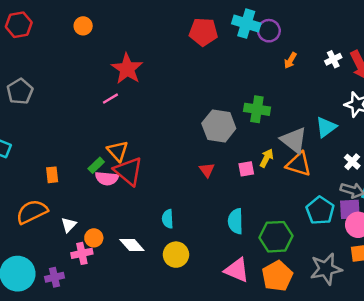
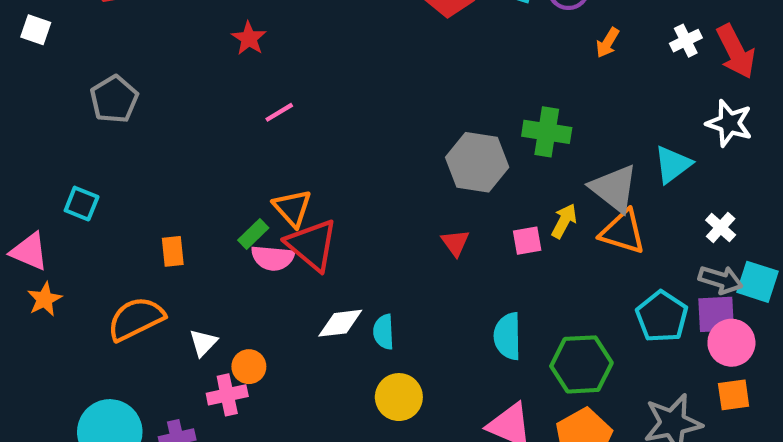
red star: (127, 69) -> (249, 38), moved, size x0.6
white diamond: (132, 245) -> (340, 323), moved, turned -55

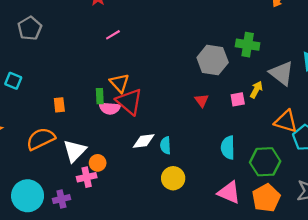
orange triangle: (623, 232) -> (286, 121), moved
green rectangle: (253, 234) -> (100, 96), turned -48
white triangle: (203, 343) -> (75, 151), size x1.6

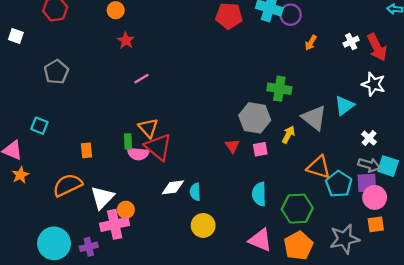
gray hexagon: (213, 60) -> (255, 118), moved
pink square: (238, 99) -> (260, 149), moved
pink cross: (87, 177) -> (115, 224), size x1.4

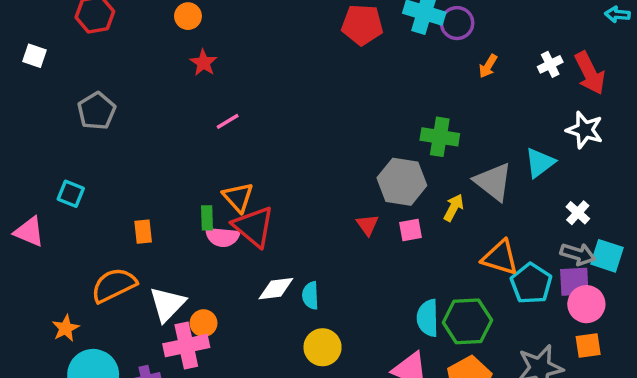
orange star: (20, 175) -> (66, 328), moved
cyan semicircle: (259, 194) -> (428, 318), moved

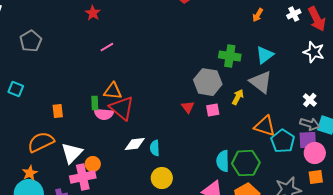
cyan triangle: (540, 163) -> (265, 55), moved
orange triangle: (238, 197) -> (113, 91), turned -42
orange star: (66, 328) -> (30, 173), moved

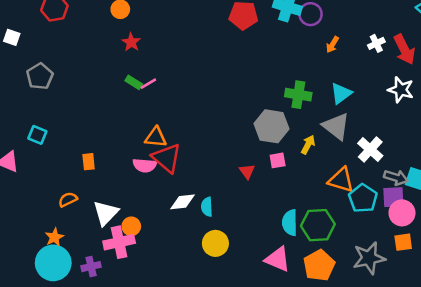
gray pentagon: (31, 41) -> (40, 76), moved
white cross: (310, 100) -> (370, 149), moved, size x1.5
green rectangle: (95, 103) -> (134, 82), moved, turned -56
red triangle: (188, 107) -> (247, 171), moved
orange semicircle: (41, 142) -> (68, 199), size x0.6

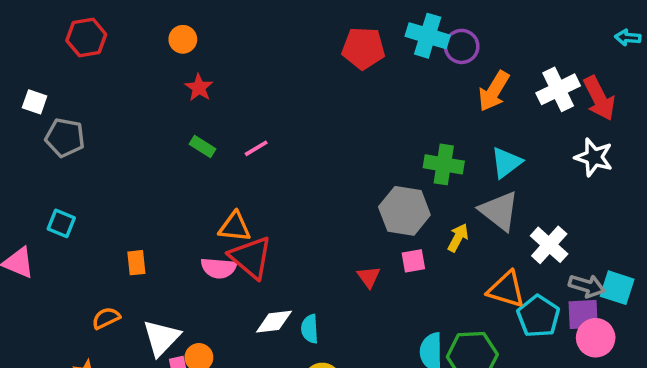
white square: (12, 37) -> (35, 102), moved
white cross: (376, 43) -> (558, 89), size x1.6
orange arrow: (332, 45) -> (494, 91), size x1.6
gray pentagon: (40, 76) -> (65, 138), turned -30
pink line: (148, 84) -> (256, 148), moved

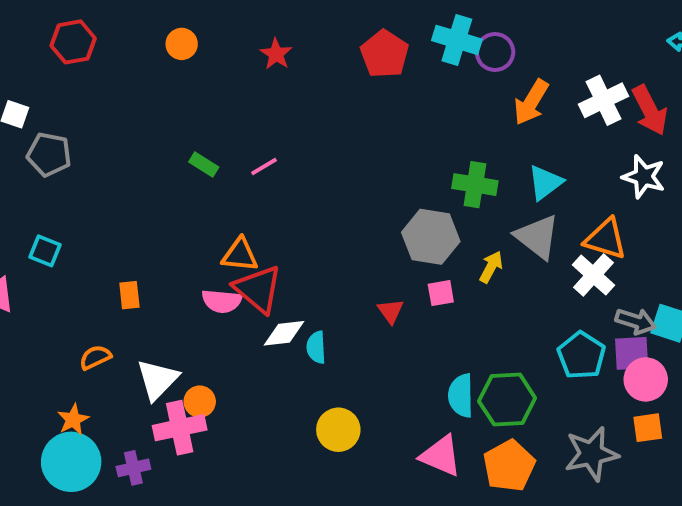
red pentagon: (363, 48) -> (385, 54), turned 30
red star: (199, 88) -> (276, 54), moved
orange triangle: (506, 289) -> (606, 239), moved
white diamond: (274, 322) -> (284, 333), moved
cyan semicircle: (310, 329) -> (316, 347), moved

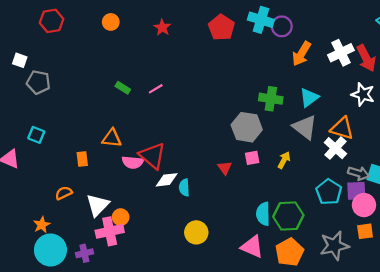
orange triangle: (240, 255) -> (112, 138), moved
yellow arrow: (491, 267) -> (284, 160), moved
orange star: (73, 420) -> (42, 225), moved

